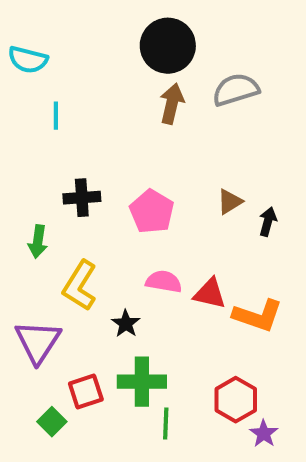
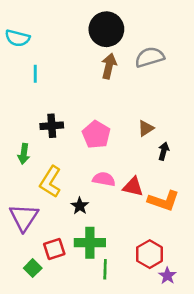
black arrow: (268, 222) -> (164, 151), moved

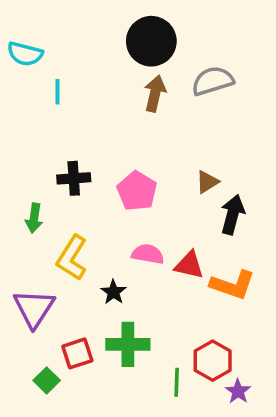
cyan line: (35, 74) -> (58, 92), moved
black arrow: (164, 151) -> (233, 214), size x1.5
green line: (105, 269) -> (177, 382), moved

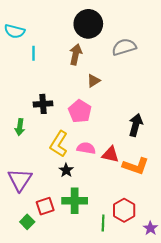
brown arrow: (155, 94) -> (76, 54), moved
brown triangle: (207, 182) -> (94, 81), moved
yellow L-shape: (72, 258) -> (59, 144), moved
purple star: (238, 391) -> (150, 228), moved

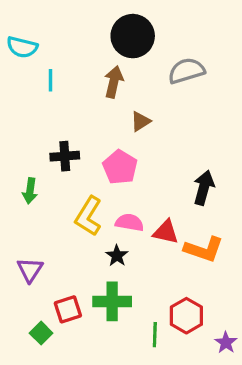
black star: (66, 170) -> (117, 256), moved
purple triangle: (20, 180) -> (30, 270), size x0.7

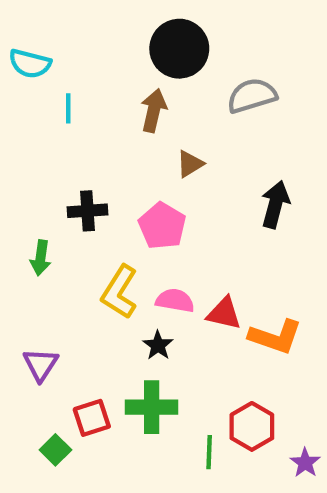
black arrow: (204, 188) -> (275, 204), moved

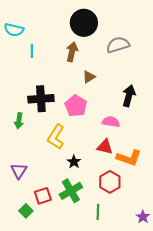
black cross: (87, 211) -> (41, 99), size x1.4
pink semicircle: (175, 300) -> (111, 122), moved
green cross: (152, 407) -> (71, 191), turned -30
red hexagon: (252, 426) -> (110, 182), moved

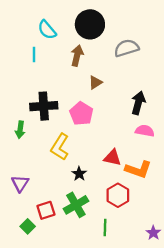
cyan semicircle: (14, 30) -> (47, 30), moved, turned 36
pink semicircle: (111, 122) -> (145, 131), moved

